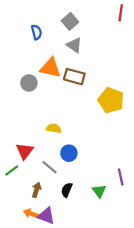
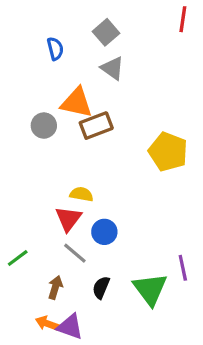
brown rectangle: (74, 77) -> (96, 126), moved, turned -36
red triangle: (25, 151) -> (68, 219), moved
green triangle: (99, 191) -> (150, 289), size x1.6

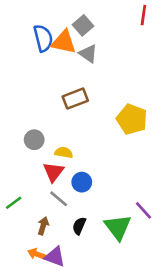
blue semicircle: (55, 49) -> (43, 38), size x1.5
orange triangle: (77, 103) -> (64, 42), moved
gray circle: (44, 126) -> (34, 140), moved
purple line: (183, 268) -> (143, 210), turned -30

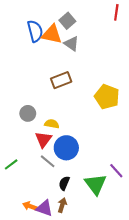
blue circle: (82, 182) -> (66, 148), size x1.5
brown arrow: (43, 226) -> (62, 205), moved

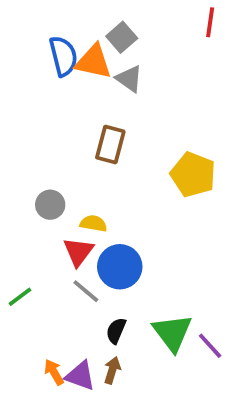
brown rectangle: (61, 80) -> (110, 144), turned -54
purple line: (116, 171) -> (210, 346), moved
orange arrow: (30, 206) -> (54, 372), turned 40

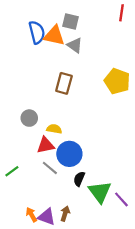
gray square: (122, 37) -> (70, 21), turned -35
yellow pentagon: (193, 175) -> (117, 81), moved
red triangle: (78, 252) -> (46, 145), turned 42
black semicircle: (116, 331) -> (79, 179), moved

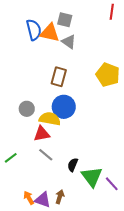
yellow semicircle: (54, 129) -> (50, 119), size x1.5
blue circle: (69, 154) -> (64, 107), moved

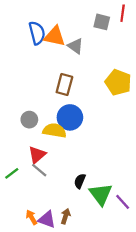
gray square: (65, 20) -> (102, 22), moved
red triangle: (42, 134) -> (37, 155), moved, turned -30
gray line: (46, 155) -> (39, 170), moved

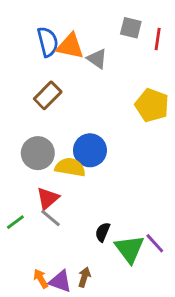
red line: (123, 13) -> (158, 39), moved
brown rectangle: (64, 84) -> (48, 95), moved, turned 30
gray circle: (29, 120) -> (38, 153), size x1.5
purple line: (123, 202) -> (155, 243), moved

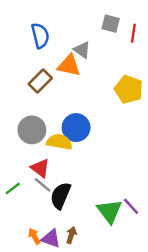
orange triangle: (70, 46) -> (69, 65), moved
red triangle: (48, 198) -> (40, 168), turned -42
black semicircle: (103, 232) -> (61, 196), moved, size x1.6

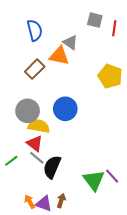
yellow semicircle: (59, 142) -> (39, 126), moved

